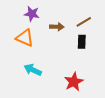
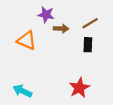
purple star: (32, 14) -> (46, 15), moved
cyan arrow: (33, 70) -> (22, 91), moved

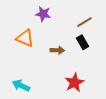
brown arrow: (61, 29) -> (57, 50), moved
black rectangle: (88, 45) -> (83, 42), turned -32

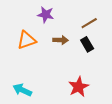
orange triangle: (25, 38) -> (27, 40), turned -42
brown arrow: (57, 50) -> (61, 40), moved

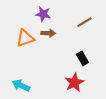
brown arrow: (61, 40) -> (48, 33), moved
black rectangle: (87, 44) -> (82, 58), moved

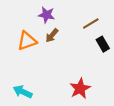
brown arrow: (48, 33) -> (52, 35), turned 128
black rectangle: (82, 58) -> (103, 44), moved

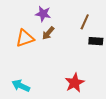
brown line: (91, 24) -> (85, 22), turned -35
black rectangle: (103, 44) -> (96, 41), turned -56

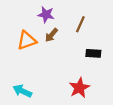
brown line: (85, 22) -> (80, 24), moved
black rectangle: (96, 41) -> (93, 53), moved

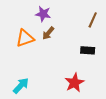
brown line: (80, 24) -> (93, 20), moved
cyan arrow: (22, 91) -> (21, 86), turned 108

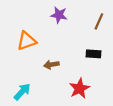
purple star: (43, 14) -> (59, 15), moved
brown arrow: (48, 33) -> (51, 65), moved, turned 40

